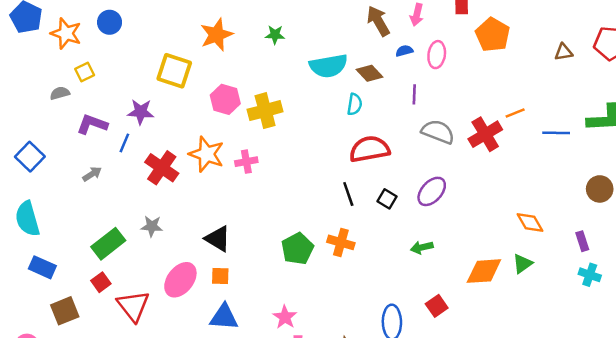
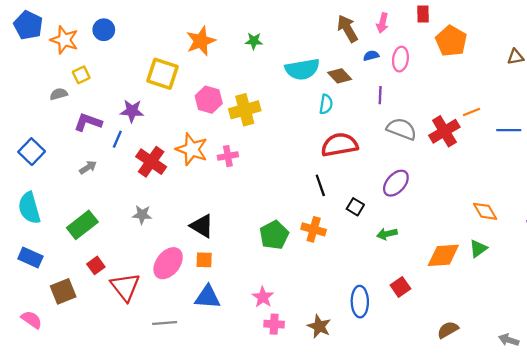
black square: (387, 199) -> (355, 207), moved
green rectangle: (108, 244) -> (82, 225), moved
blue rectangle: (42, 267) -> (30, 258), moved

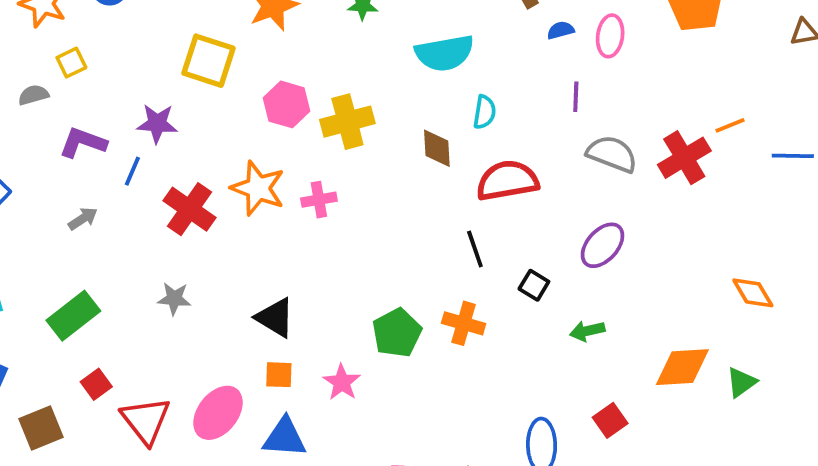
brown diamond: (340, 76) -> (437, 148), moved, turned 40
green triangle: (478, 249) -> (741, 382), moved
pink ellipse: (168, 263) -> (218, 413), moved
pink star: (263, 297) -> (342, 382), moved

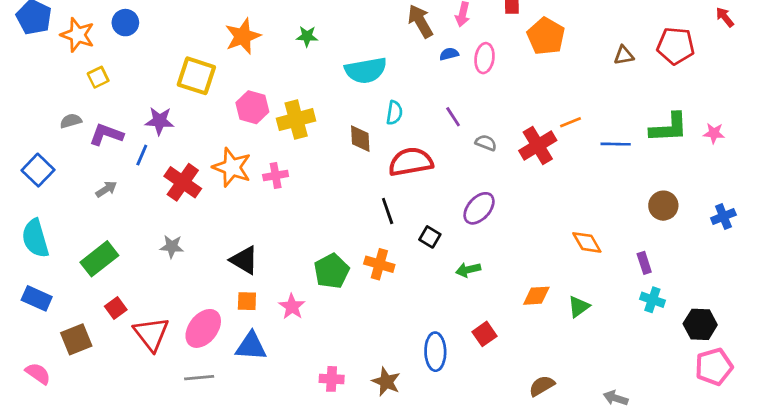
gray semicircle: (33, 95) -> (71, 121), moved
purple line: (576, 97) -> (453, 117), moved, turned -35
gray semicircle: (612, 154) -> (486, 143), size x0.6
orange diamond: (682, 367) -> (536, 296), size x0.7

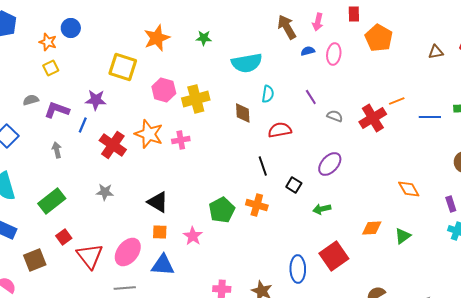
orange star: (78, 35) -> (48, 42), moved, size x0.7
red semicircle: (411, 162) -> (280, 130), size x0.7
gray arrow: (106, 189) -> (57, 150), turned -70
red square: (484, 334) -> (334, 256), size x1.6

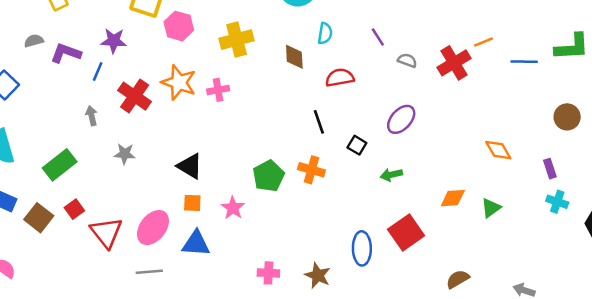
pink hexagon: (164, 90) -> (179, 26), moved
gray arrow: (57, 150) -> (92, 116), moved
brown square: (35, 260) -> (39, 218), moved, turned -30

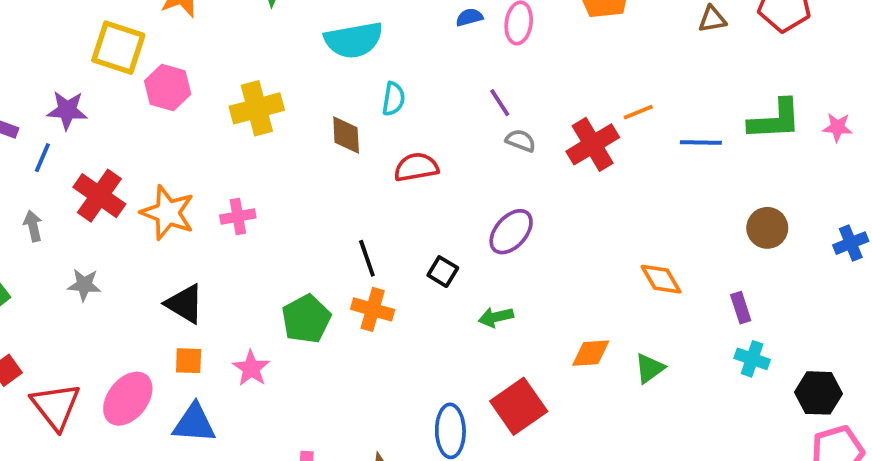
purple line: (378, 37) -> (500, 103), moved
orange star: (179, 83) -> (168, 213), moved
pink cross: (218, 90) -> (238, 216), moved
black line: (319, 122) -> (367, 258), moved

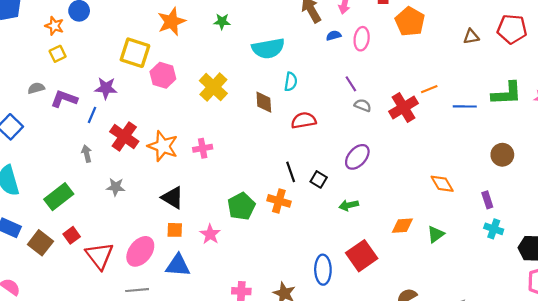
yellow cross: (257, 108) -> (213, 87), turned -32
black line: (367, 258) -> (291, 172), moved

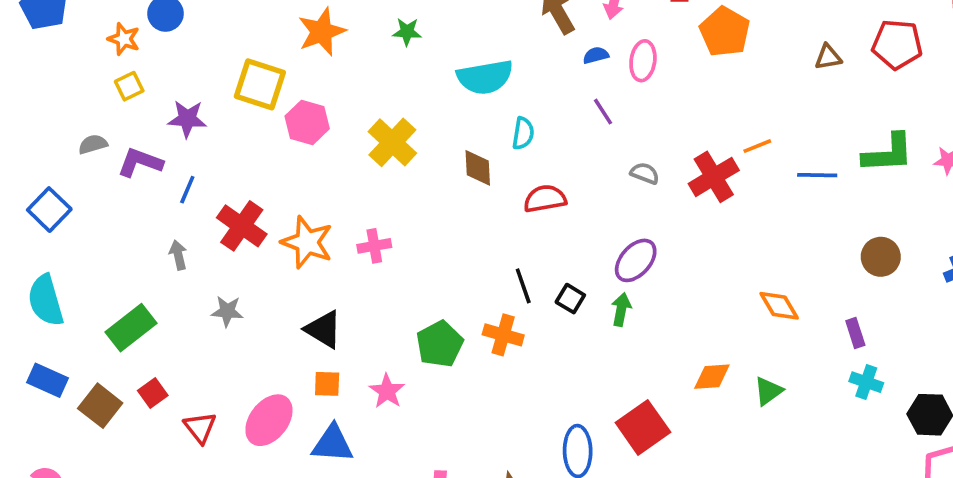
purple line: (351, 84) -> (603, 112), moved
purple star: (106, 88) -> (187, 119), moved
green arrow: (349, 205) -> (621, 309), moved, turned 114
red triangle: (100, 256) -> (200, 427), size x0.7

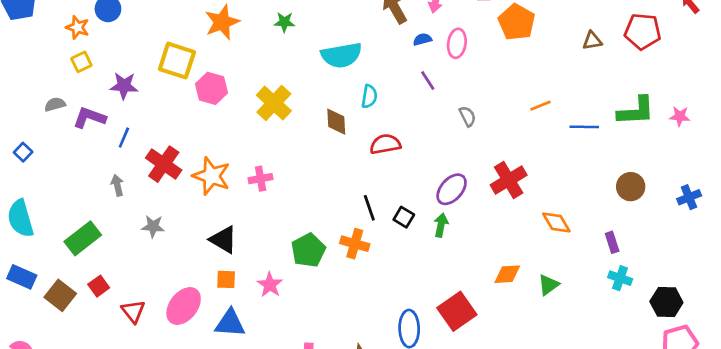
gray semicircle: (645, 173) -> (467, 116), moved, turned 42
red cross: (714, 177) -> (509, 180), moved
blue square: (49, 210) -> (23, 152), size x0.6

